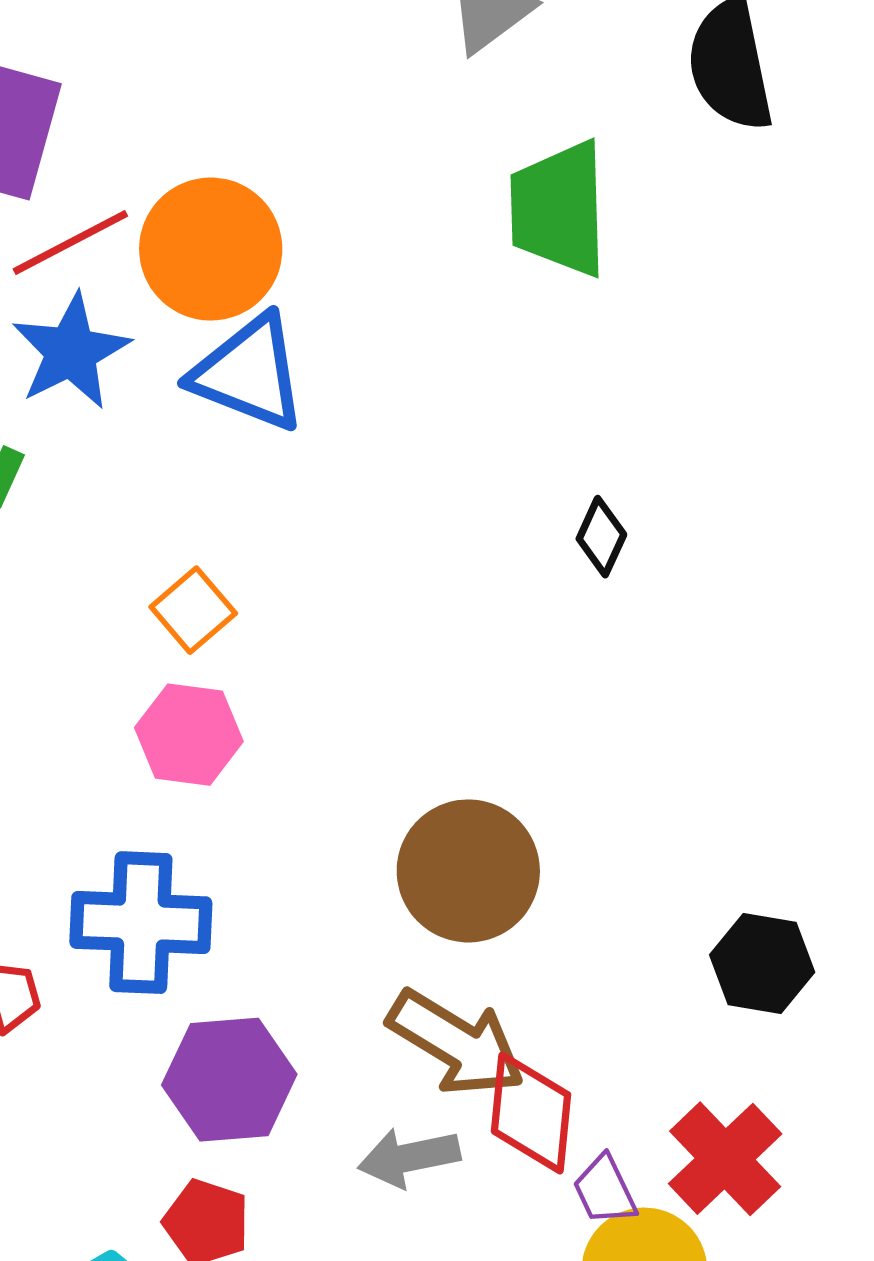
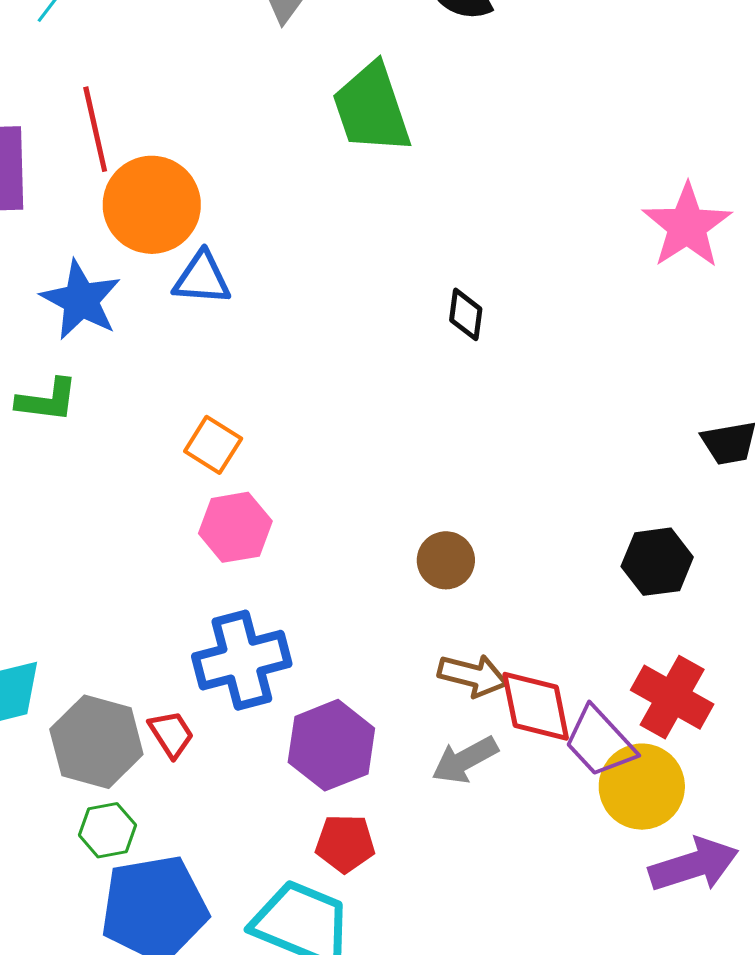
red line: (70, 243) -> (95, 129), moved, turned -58
blue triangle: (249, 373) -> (202, 278), size x0.7
brown circle: (468, 871) -> (446, 560), size x0.6
brown arrow: (456, 1043) -> (473, 675), size x0.7
purple trapezoid: (605, 1190) -> (600, 742), size x1.5

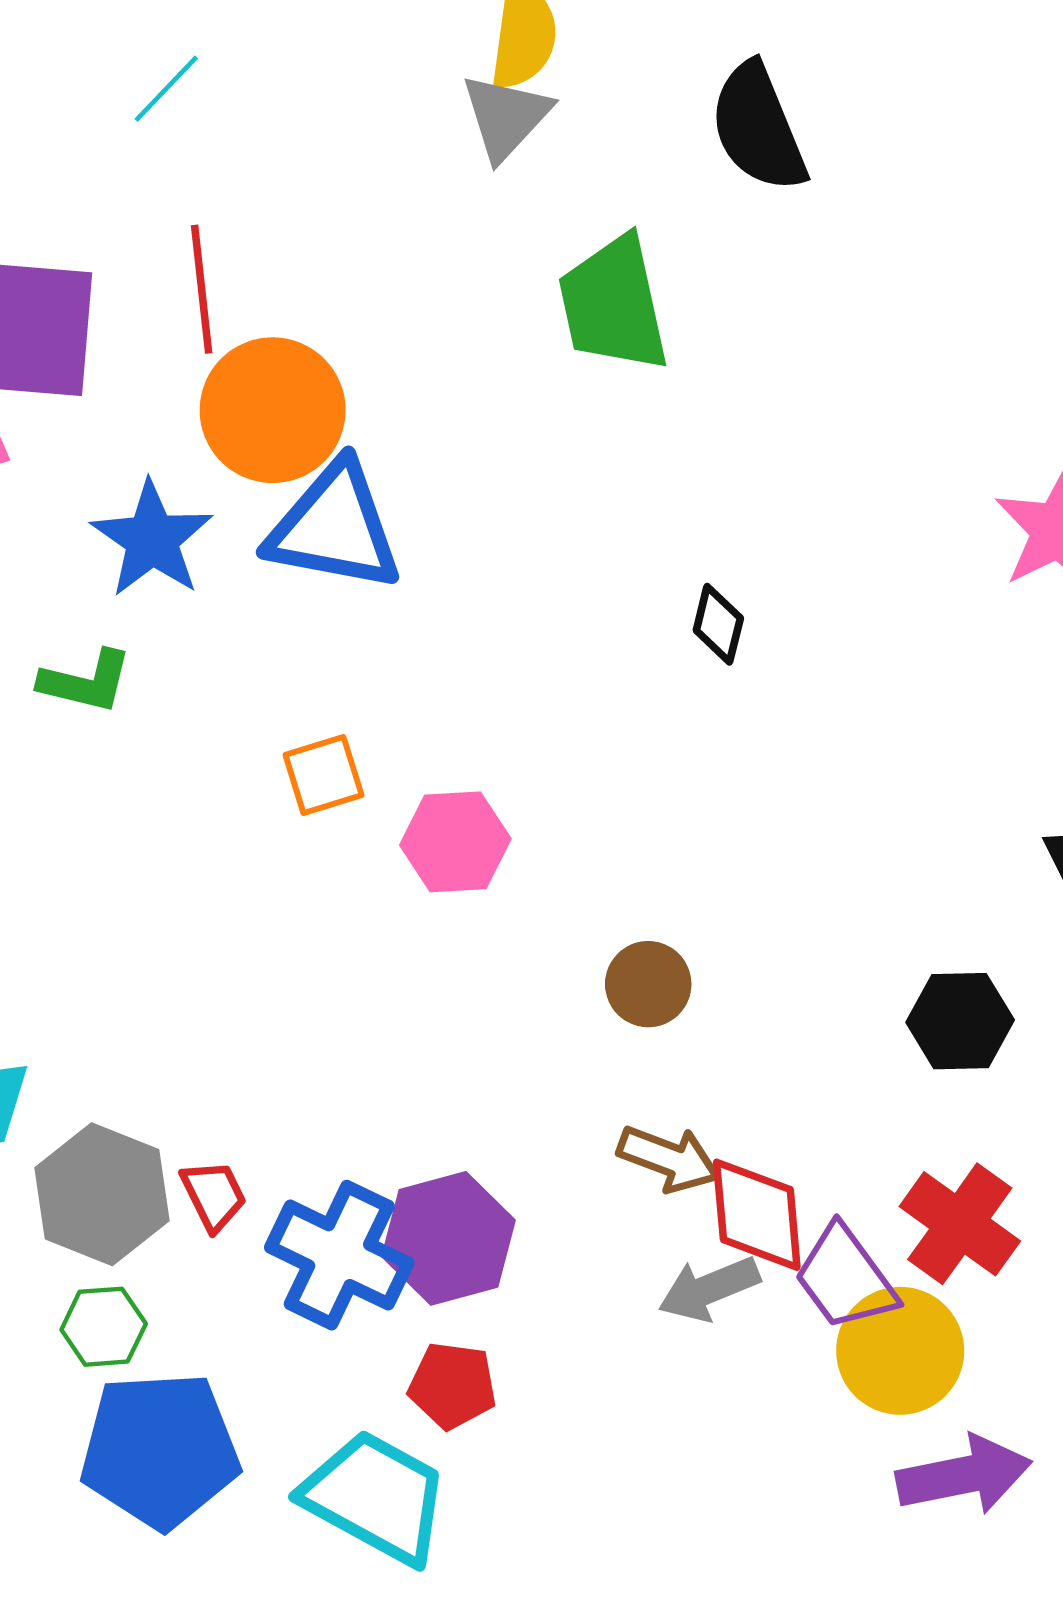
blue triangle: (202, 278) -> (334, 527), size x1.6
orange square: (213, 445) -> (323, 775), turned 34
pink hexagon: (235, 527) -> (455, 842), moved
blue cross: (242, 660) -> (339, 1255), moved, turned 34
gray arrow: (465, 760) -> (709, 1289), moved

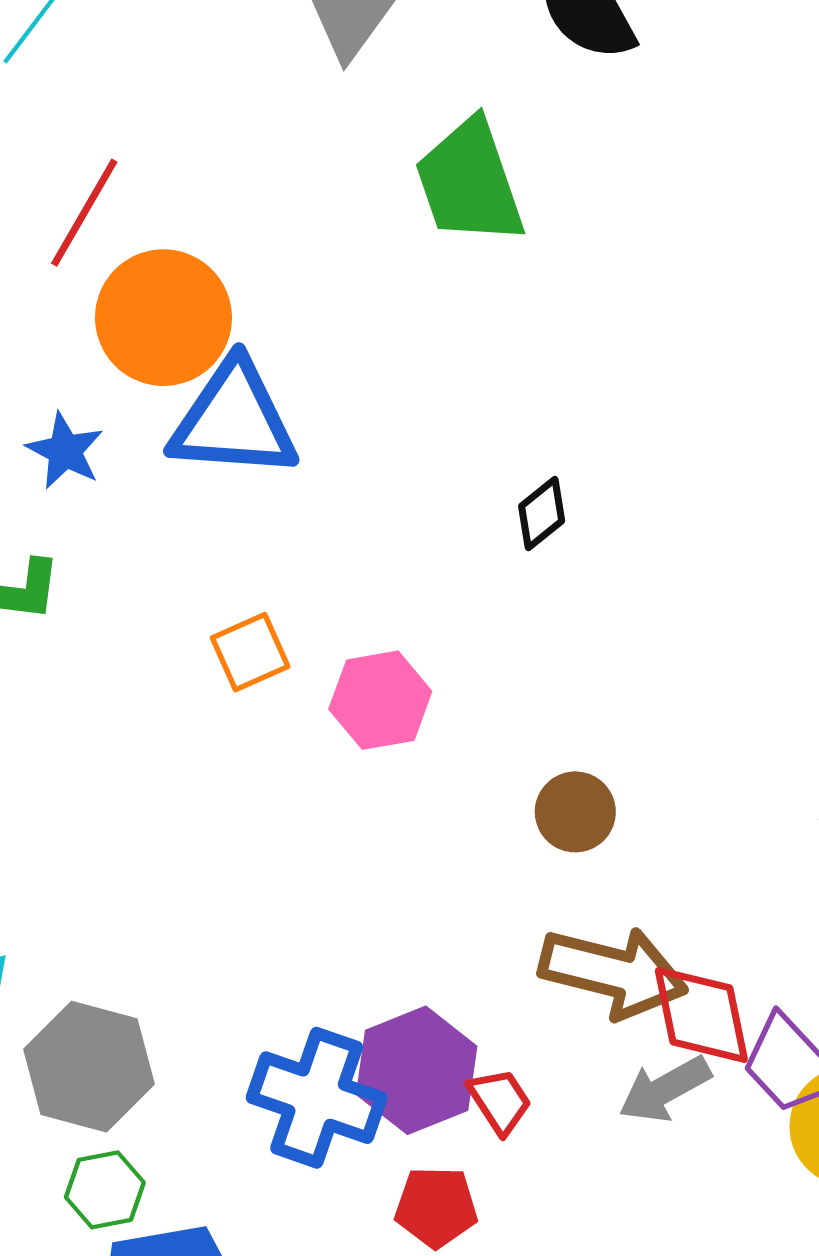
red line: (202, 289) -> (84, 213), turned 43
blue star: (152, 539) -> (65, 451), size x0.7
black diamond: (718, 624) -> (542, 513), moved, turned 44
brown arrow: (669, 1159) -> (613, 972), size x1.5
red trapezoid: (214, 1195) -> (500, 1101), moved

